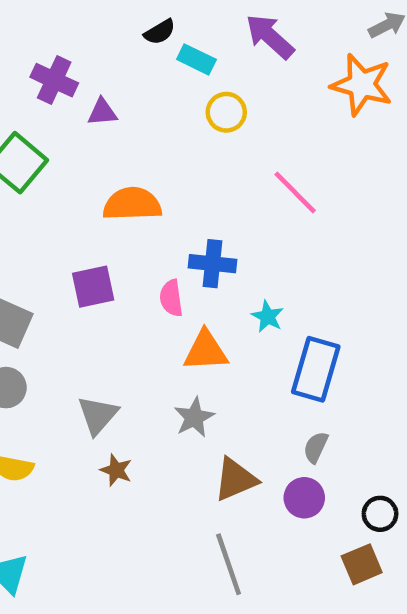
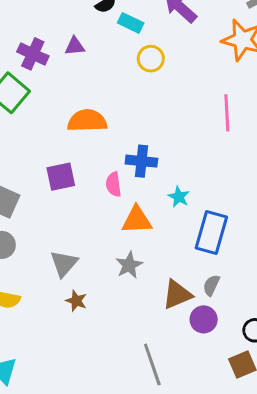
purple cross: (54, 80) -> (33, 54), moved
purple triangle: (102, 112) -> (75, 46), moved
pink line: (295, 193) -> (227, 113), moved, turned 42
brown triangle: (235, 479) -> (177, 295), moved

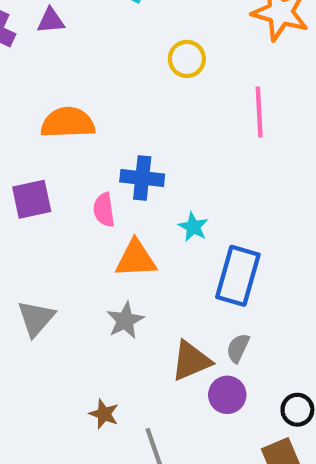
yellow circle: (151, 59) -> (187, 59), moved
brown star: (76, 301) -> (104, 414), moved

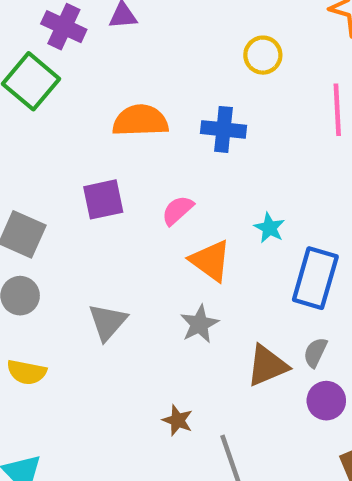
blue cross: (142, 178) -> (223, 129), moved
pink semicircle: (104, 210) -> (178, 210), turned 56
orange triangle: (136, 259) -> (210, 261), turned 39
purple circle: (227, 395) -> (326, 401), moved

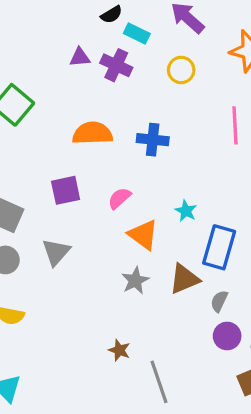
purple cross: (64, 27) -> (116, 65), moved
yellow circle: (263, 55) -> (181, 70), moved
gray triangle: (108, 322) -> (56, 252), moved
brown triangle: (267, 366) -> (184, 279), moved

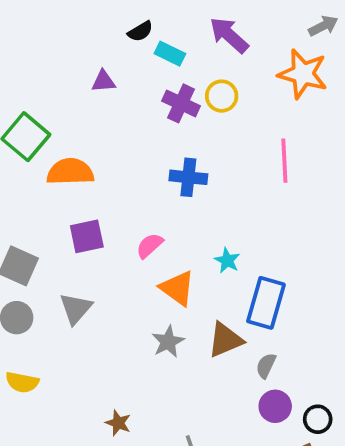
purple cross: (116, 65) -> (181, 103), moved
orange semicircle: (92, 133) -> (70, 172), moved
brown star: (119, 350) -> (118, 423), moved

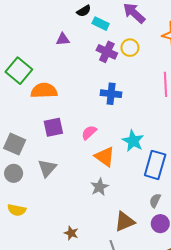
cyan star: (227, 260) -> (133, 141), size x1.5
brown triangle: (225, 340) -> (125, 222), moved

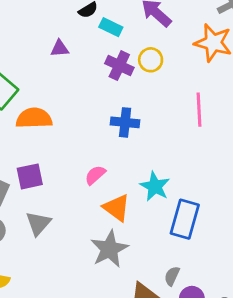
purple square: (53, 127) -> (30, 176), moved
gray star: (100, 187) -> (109, 249), size x1.5
gray semicircle: (155, 201) -> (172, 276), moved

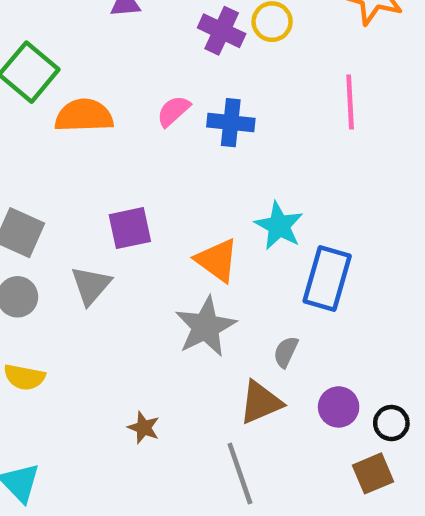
pink semicircle: (95, 175) -> (173, 111), moved
purple square: (30, 176) -> (130, 228), moved
gray semicircle: (172, 276) -> (286, 352), moved

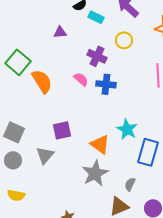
purple cross: (222, 31) -> (97, 56), moved
pink semicircle: (173, 111) -> (81, 79), turned 84
orange semicircle: (84, 116) -> (42, 81), turned 60

